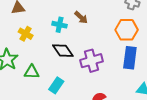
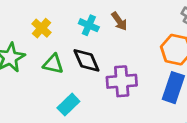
green triangle: (32, 72) -> (53, 64), moved

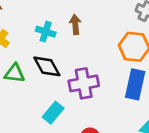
brown arrow: (119, 21) -> (75, 25), turned -144
cyan rectangle: (68, 105) -> (53, 113), moved

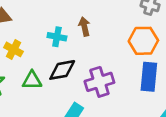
black diamond: (47, 66) -> (62, 70), turned -64

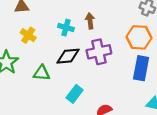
green triangle: (32, 80) -> (42, 73), moved
purple cross: (99, 82) -> (99, 52), moved

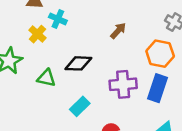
brown arrow: (90, 21) -> (118, 31), moved, turned 42
cyan cross: (66, 28) -> (58, 19), moved
purple cross: (99, 52) -> (123, 84), moved

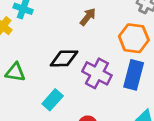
black diamond: (78, 63) -> (64, 58), moved
purple cross: (123, 84) -> (97, 73), turned 36

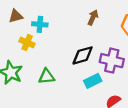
cyan rectangle: (53, 100) -> (93, 81), moved, turned 36

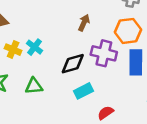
cyan cross: (40, 24) -> (35, 47), moved, turned 32
purple cross: (112, 61) -> (104, 53), moved

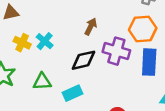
brown arrow: (84, 23) -> (91, 27), moved
cyan rectangle: (84, 91) -> (72, 93), moved

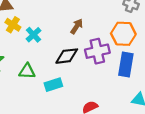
yellow cross: (22, 43) -> (13, 25), moved
purple cross: (116, 51) -> (97, 51), turned -35

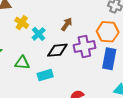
yellow cross: (13, 25) -> (22, 23), moved
cyan cross: (33, 35) -> (39, 34), moved

